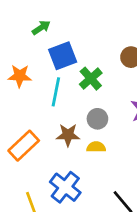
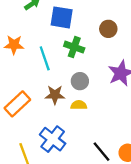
blue square: (63, 56) -> (62, 17), moved, turned 30
green cross: (91, 79) -> (74, 47), turned -30
cyan line: (56, 92) -> (45, 58), turned -30

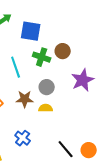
brown circle: (108, 29) -> (63, 51), moved
blue cross: (53, 139) -> (23, 138), size x0.7

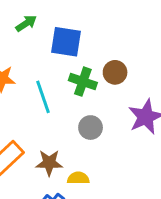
brown star: (25, 99) -> (49, 163), moved
yellow semicircle: (46, 108) -> (78, 178), moved

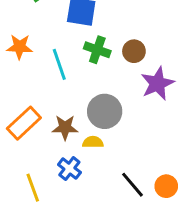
brown circle: (115, 72) -> (134, 51), moved
gray circle: (91, 128) -> (105, 111), moved, size x1.5

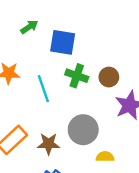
yellow semicircle: (93, 142) -> (105, 157), moved

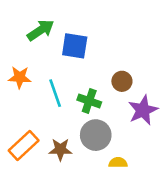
green arrow: (29, 27) -> (41, 30), size x1.5
green cross: (77, 76) -> (89, 101), moved

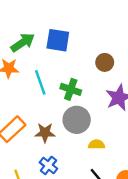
green arrow: (41, 30) -> (23, 42), moved
brown circle: (122, 81) -> (105, 62), moved

